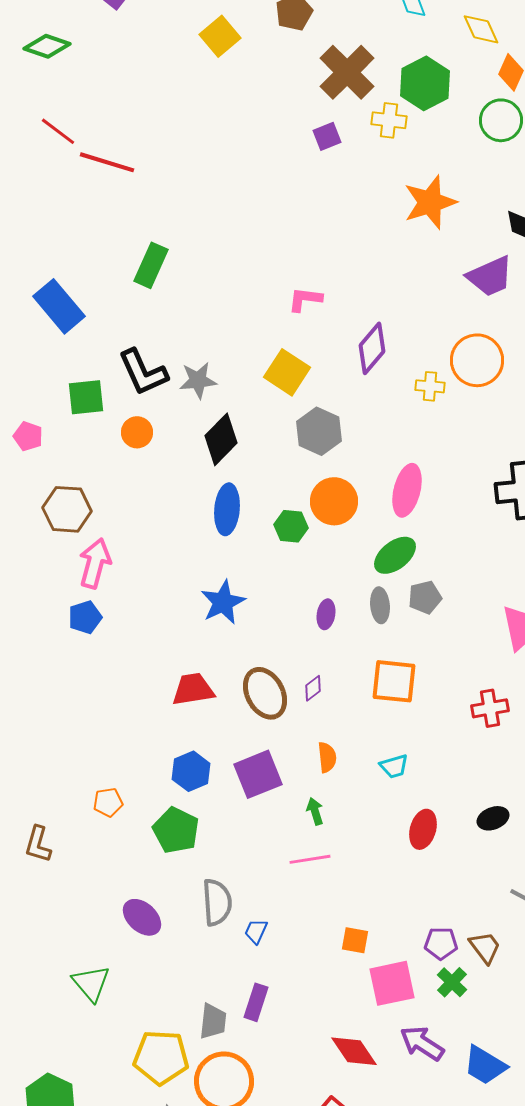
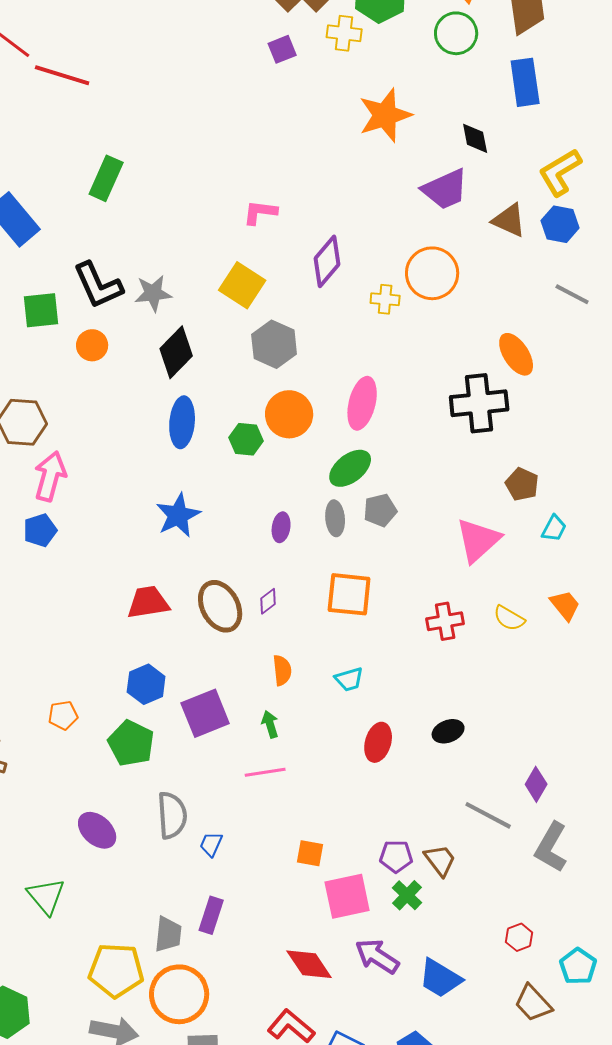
purple square: (258, 774) -> (205, 713), moved

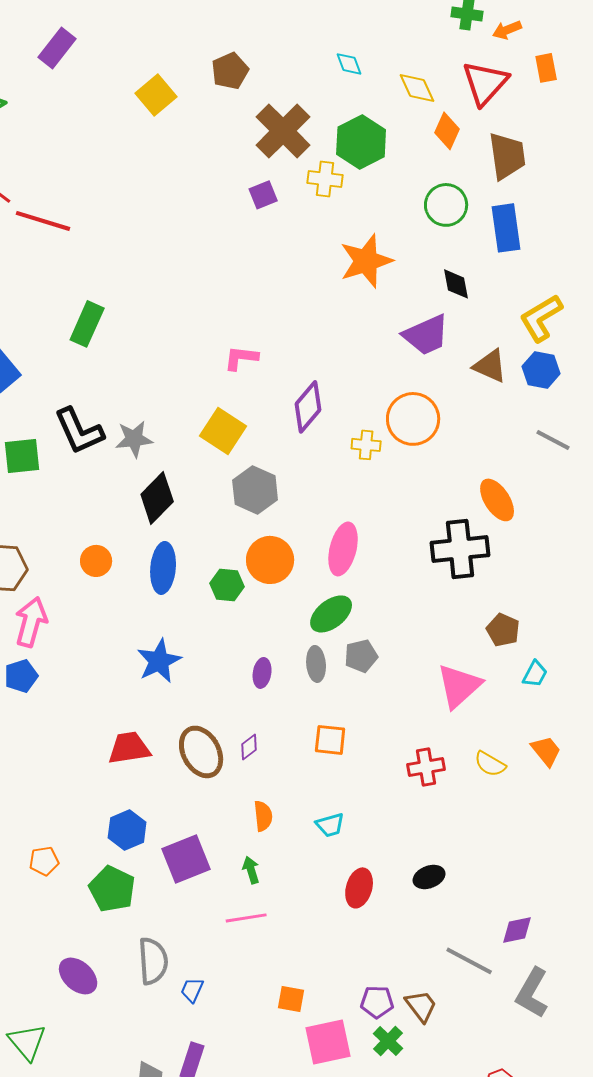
green circle: (456, 33) -> (446, 205), moved
orange circle: (92, 345) -> (96, 561), moved
orange square: (349, 594) -> (330, 740), size x0.7
purple diamond: (536, 784) -> (517, 930), turned 48

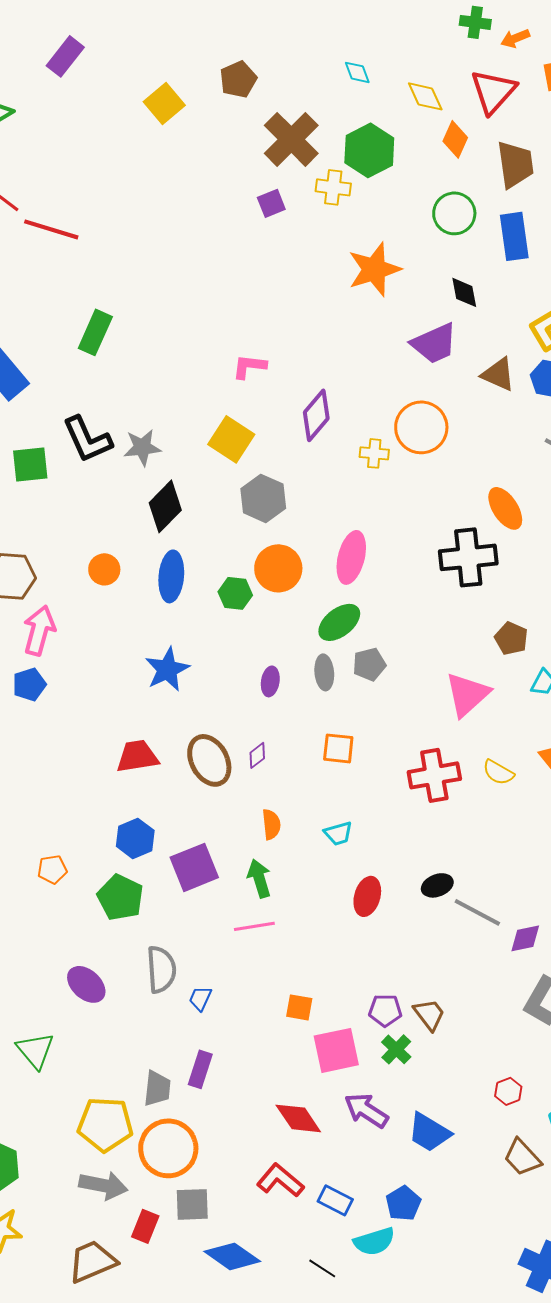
red cross: (426, 767) -> (434, 775), size x1.4
green arrow: (251, 870) -> (259, 878), size x1.4
gray line: (469, 961) -> (477, 912), moved

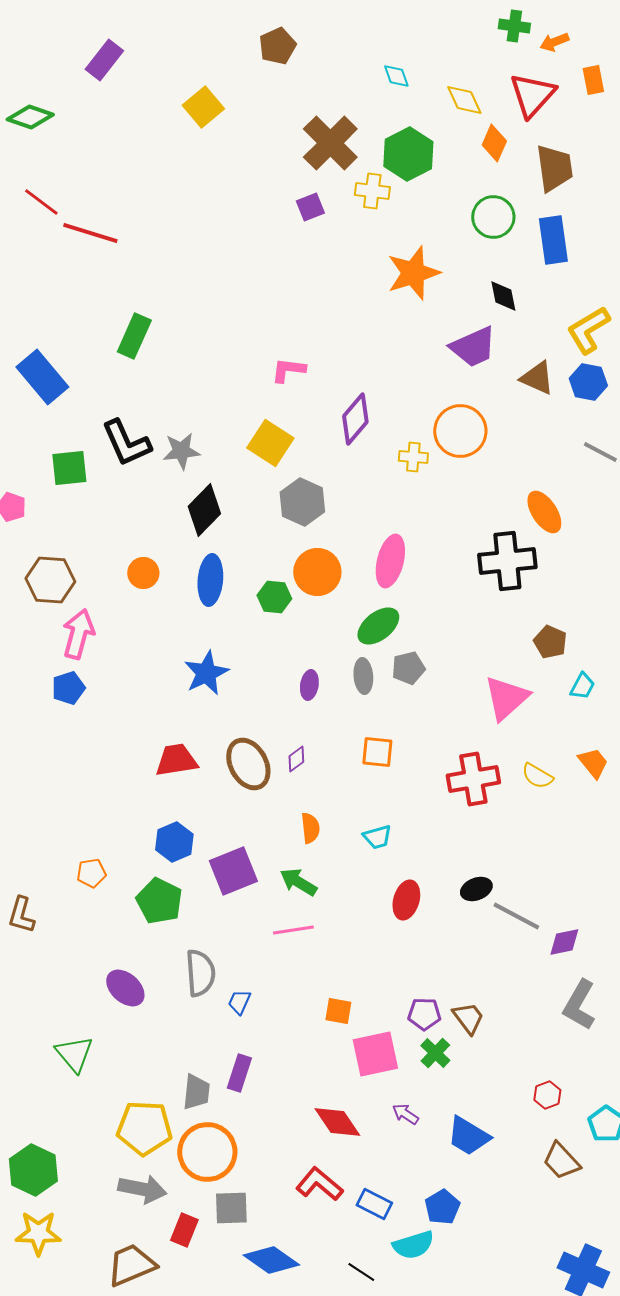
brown pentagon: (238, 79) -> (277, 46), moved
green arrow: (259, 878) -> (298, 882), turned -42
purple arrow: (366, 1110) -> (405, 1114), size x0.6

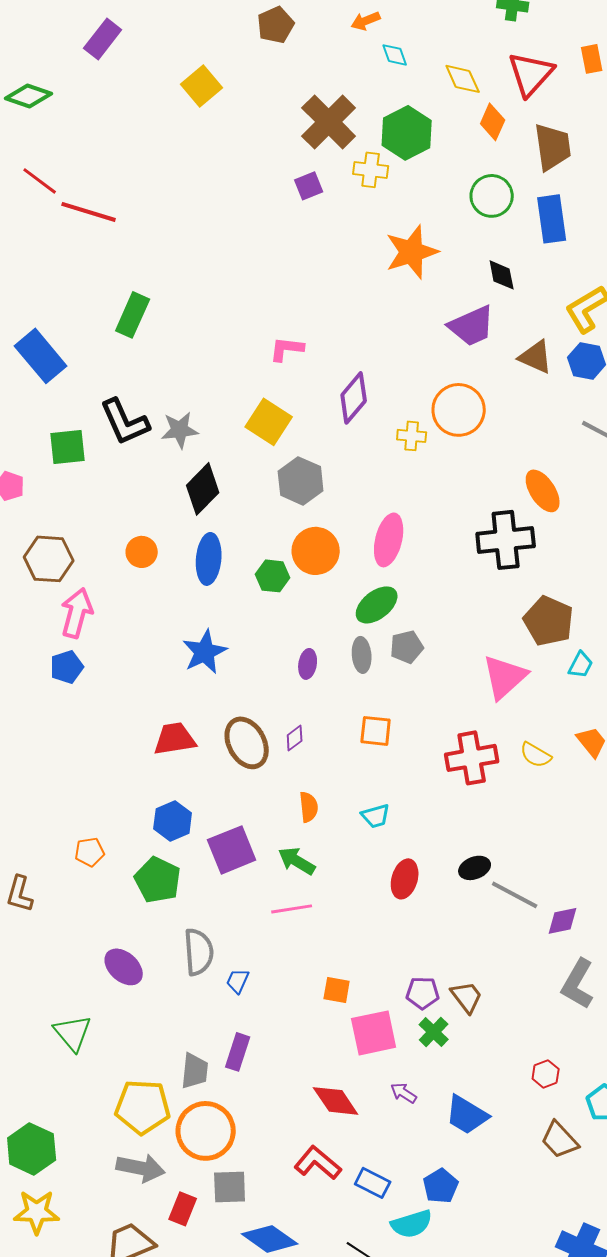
orange arrow: (554, 42) -> (366, 21), moved
brown pentagon: (550, 642) -> (549, 621), size x1.5

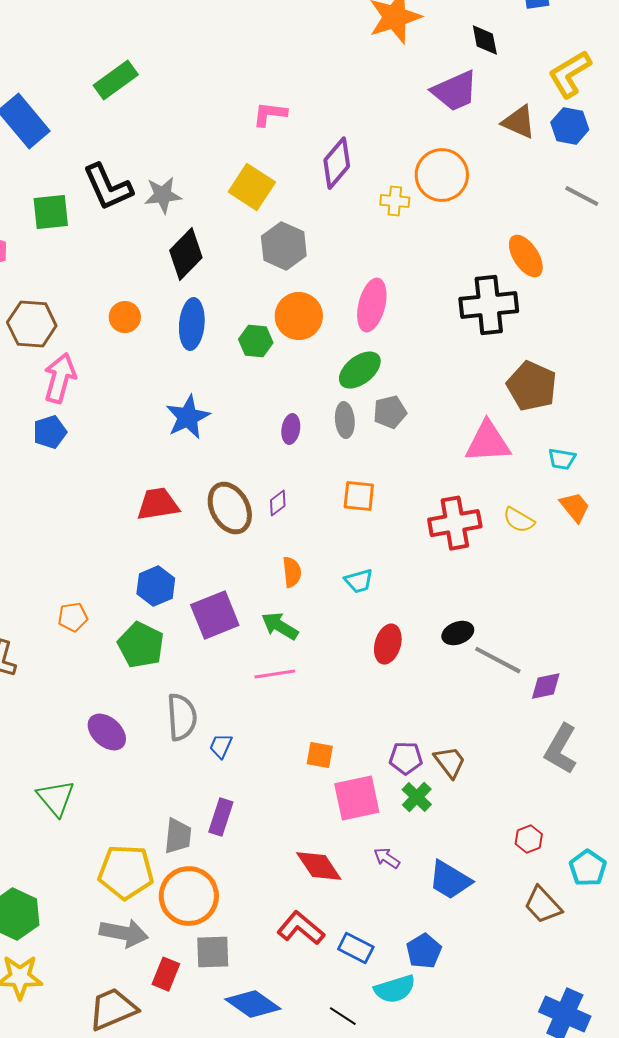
green rectangle: (133, 315) -> (116, 80), turned 30
cyan trapezoid: (581, 665) -> (562, 459), moved, turned 72
pink triangle: (505, 677) -> (488, 442), turned 39

